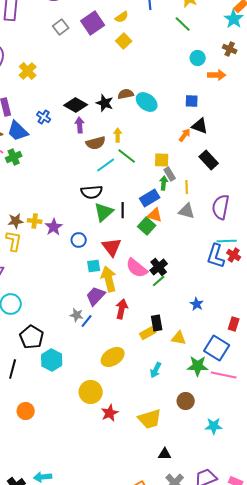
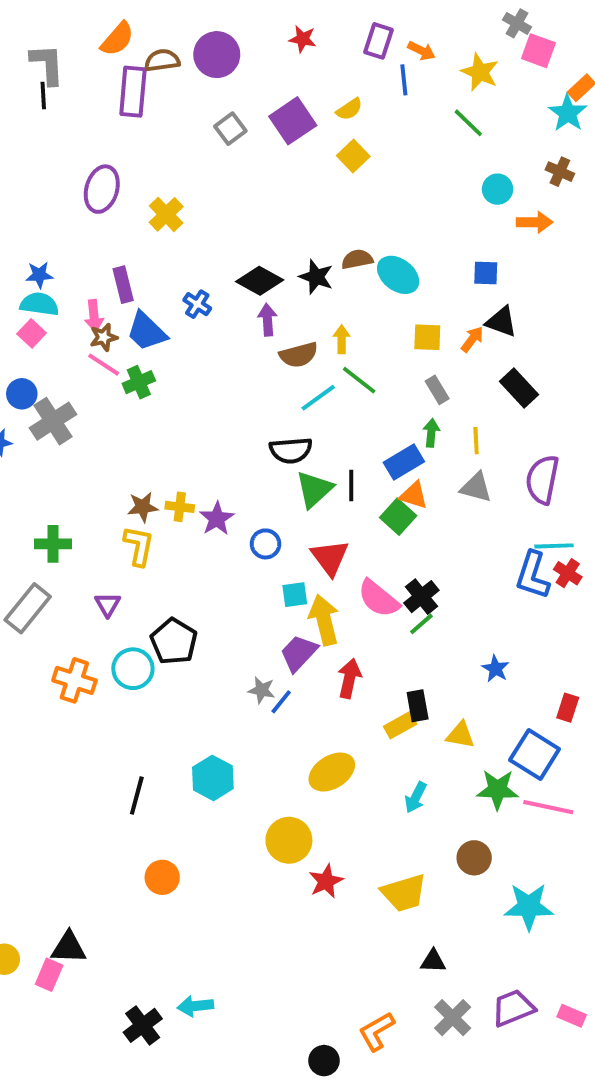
yellow square: (162, 160) -> (427, 337), moved
gray rectangle: (170, 174) -> (437, 390), moved
black pentagon: (32, 337) -> (174, 641), moved
cyan star: (214, 426) -> (529, 907), size x1.4

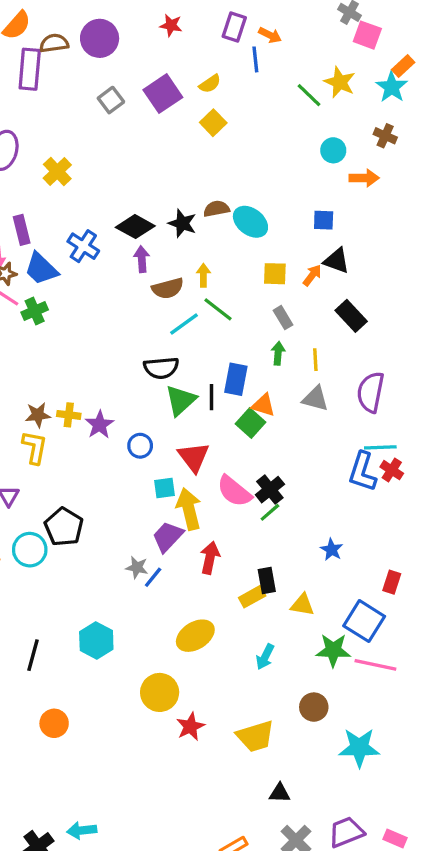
yellow star: (480, 72) -> (340, 82), moved
blue cross: (197, 304) -> (83, 246), size x1.4
blue rectangle: (404, 462) -> (236, 379), moved, turned -48

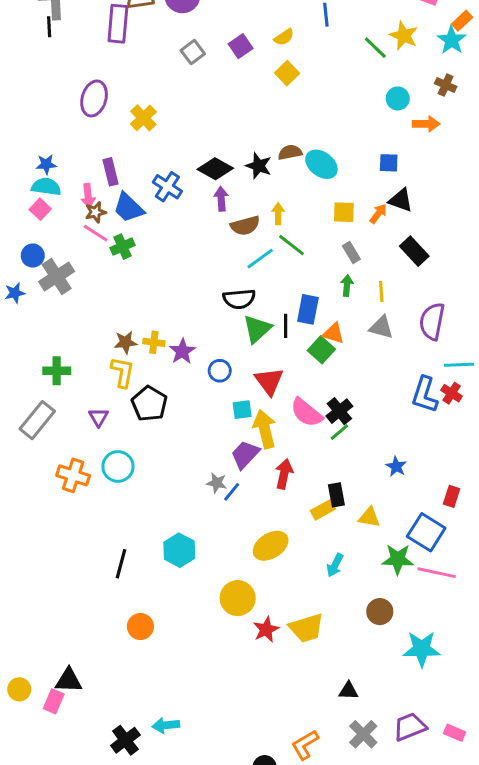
purple square: (163, 94) -> (241, 46), size x0.7
cyan line: (380, 447) -> (459, 365), moved
black pentagon: (64, 527) -> (149, 404), moved
yellow trapezoid: (255, 736) -> (306, 628), moved

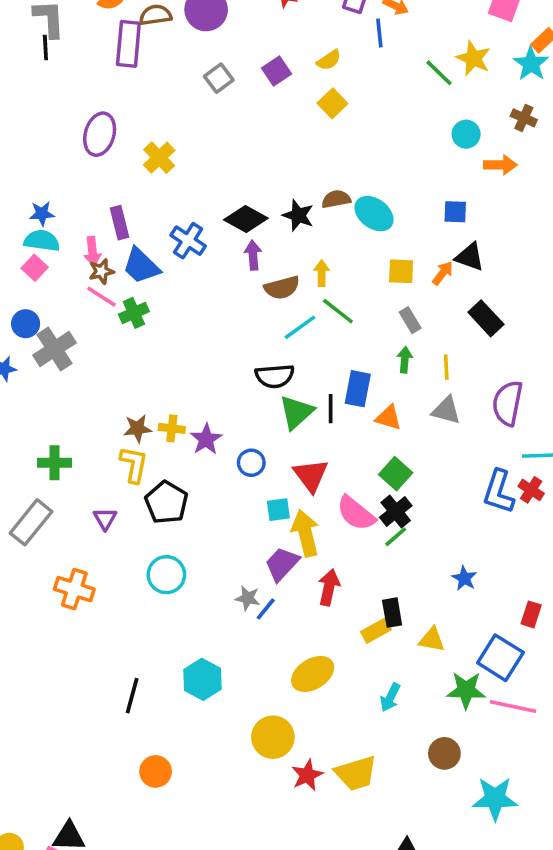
green square: (321, 350) -> (396, 474), moved
cyan circle: (118, 466) -> (166, 575), moved

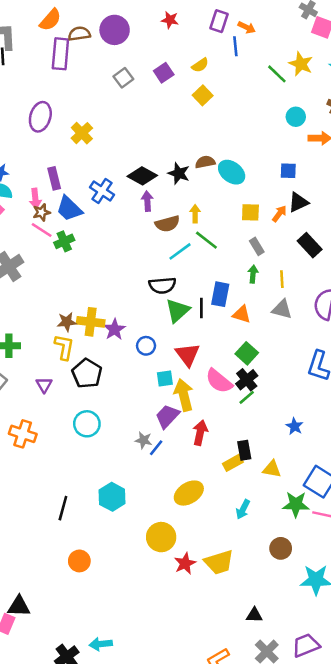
black triangle: (470, 257) -> (298, 202), turned -45
yellow cross: (172, 428) -> (91, 322), size x1.5

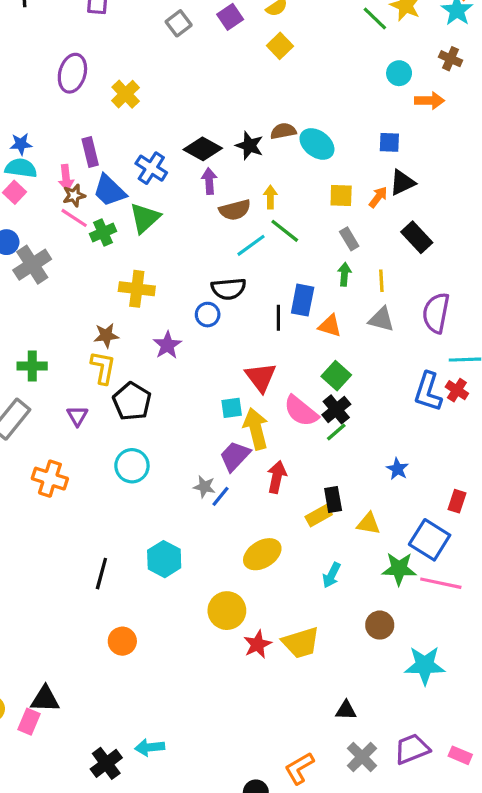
green triangle: (177, 311) -> (145, 218), moved
yellow cross: (91, 322) -> (137, 289), moved
blue circle: (146, 346) -> (208, 315), moved

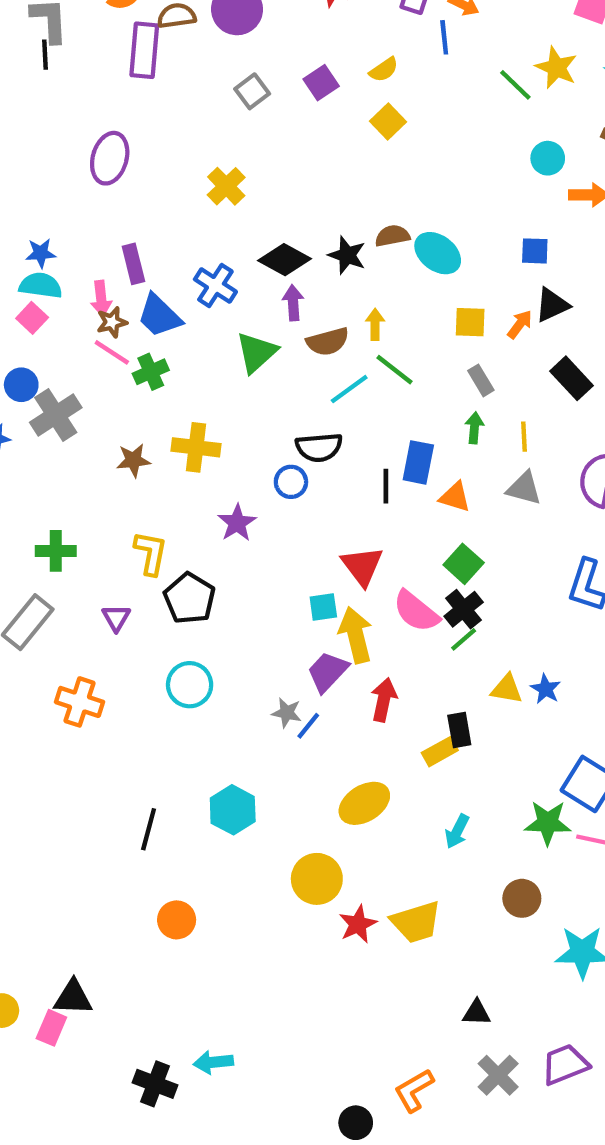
yellow cross: (126, 94) -> (226, 186), moved
green triangle: (145, 218) -> (256, 352), moved
brown star: (106, 335) -> (133, 460), moved
yellow triangle: (368, 524) -> (507, 689), moved
black cross: (106, 763) -> (155, 1084), turned -32

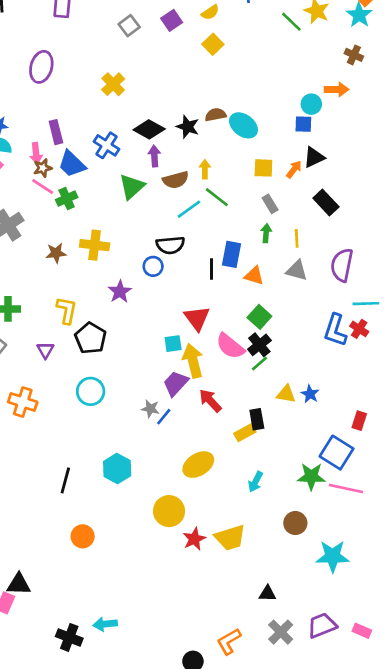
cyan circle: (548, 158) -> (311, 104), moved
red arrow: (384, 700) -> (210, 401), turned -55

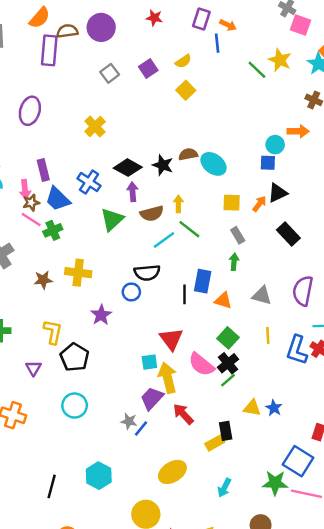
yellow line: (297, 238) -> (268, 335), moved

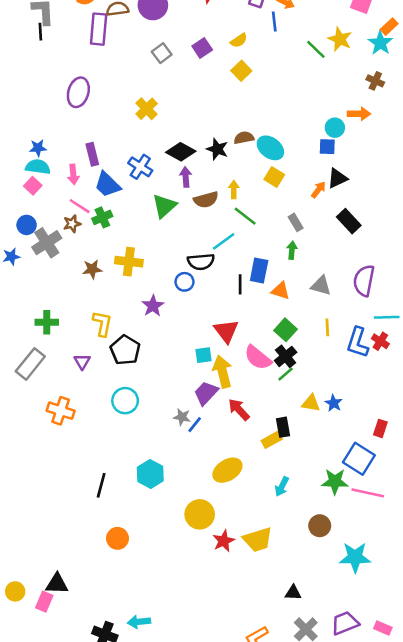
brown star: (31, 203) -> (72, 224), moved
yellow square: (232, 203) -> (274, 177), moved, turned 30
cyan line: (164, 240) -> (224, 241), moved

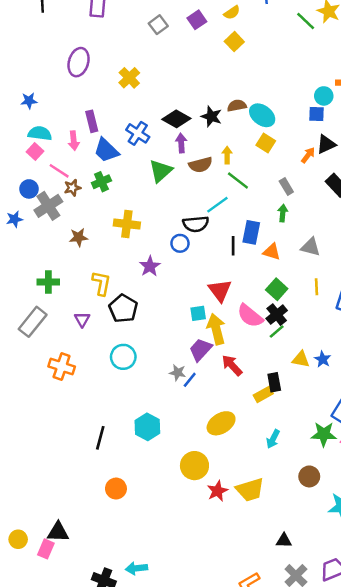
yellow cross: (147, 109) -> (129, 78), moved
blue star: (38, 148) -> (29, 101), moved
pink line: (80, 206) -> (59, 171), moved
brown star: (92, 269) -> (79, 237), moved

